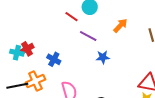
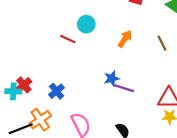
purple line: (88, 36) -> (124, 88), moved
blue cross: (54, 59) -> (57, 91), turned 32

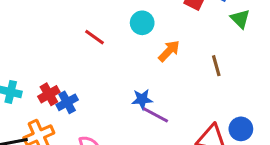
cyan circle: (86, 24) -> (142, 23), moved
red cross: (24, 85) -> (49, 94), moved

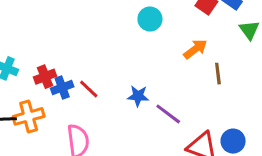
red line: (94, 37) -> (89, 89), moved
orange arrow: (169, 51) -> (195, 49), moved
purple line: (156, 115) -> (168, 114), moved

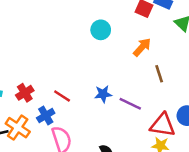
brown line: (218, 74) -> (159, 74), moved
blue cross: (62, 87) -> (46, 116), moved
orange cross: (29, 116) -> (18, 128), turned -30

